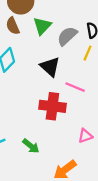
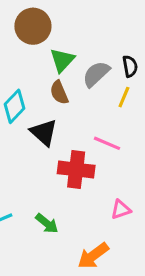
brown semicircle: (13, 26) -> (59, 92), moved
black triangle: (50, 67) -> (44, 133), moved

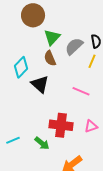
red cross: (76, 169) -> (61, 125), moved
pink triangle: (121, 210) -> (91, 126), moved

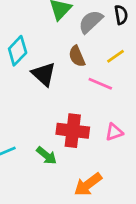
brown semicircle: (50, 58) -> (77, 56), moved
yellow line: (92, 61) -> (116, 56), moved, turned 32

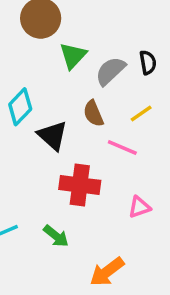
red cross: (73, 131) -> (80, 185), moved

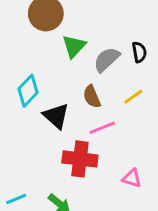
pink line: (122, 148) -> (102, 128), moved, turned -45
pink triangle: (139, 207) -> (132, 178), turned 36

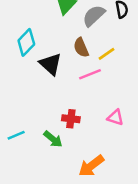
yellow line: (133, 97) -> (106, 54), moved
red cross: (80, 159) -> (71, 119), moved, size x0.6

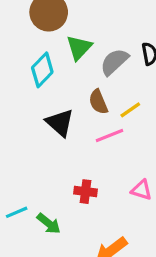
cyan diamond: (26, 42) -> (42, 70), moved
green arrow: (53, 139) -> (49, 224), moved

